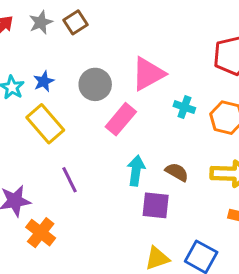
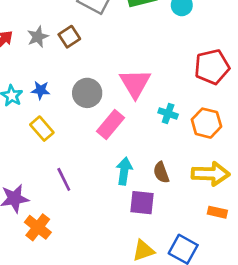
pink triangle: (148, 74) -> (135, 83), turned -32
blue star: (44, 81) -> (41, 90), turned 30
yellow rectangle: (45, 124) -> (42, 129), size x0.7
brown semicircle: (177, 172) -> (161, 172), turned -140

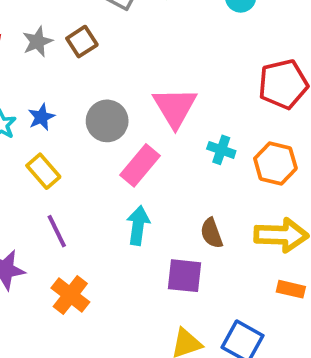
blue star: (41, 90) -> (41, 117), turned -30
cyan arrow: (124, 171) -> (138, 225), moved
purple line: (64, 179) -> (57, 231), moved
orange cross: (38, 227) -> (70, 295), moved

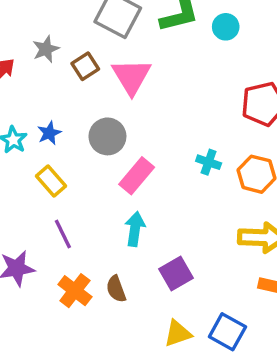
gray star: (37, 42) -> (46, 49), moved
pink triangle: (175, 107) -> (131, 76), moved
brown semicircle: (212, 233) -> (116, 289), moved
purple square: (184, 276) -> (176, 274), turned -36

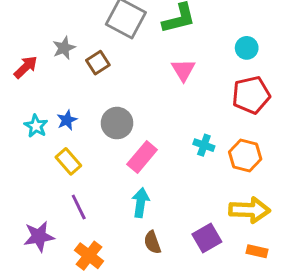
cyan circle: (226, 27) -> (247, 48), moved
pink triangle: (131, 76) -> (183, 70), moved, size x0.7
purple square: (176, 274) -> (207, 238), moved
brown semicircle: (116, 289) -> (152, 242), moved

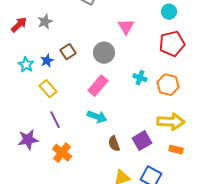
gray star: (64, 48) -> (45, 22), moved
brown square: (98, 63) -> (68, 52), moved
gray circle: (117, 123) -> (104, 53), moved
cyan arrow: (141, 203) -> (97, 117), turned 102
brown semicircle: (152, 242) -> (114, 144), moved

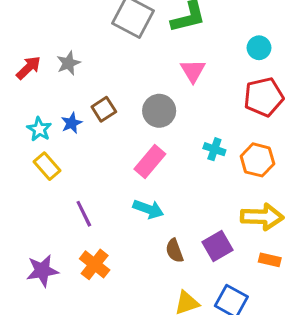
yellow rectangle: (48, 89) -> (47, 166), moved
purple star: (28, 140) -> (42, 271), moved

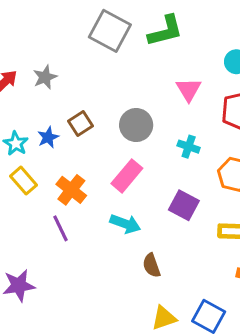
pink triangle: (193, 71) -> (189, 90), moved
cyan cross: (214, 149) -> (189, 147), moved
purple square: (218, 246) -> (184, 205), moved, turned -32
orange cross: (95, 264) -> (71, 190), moved

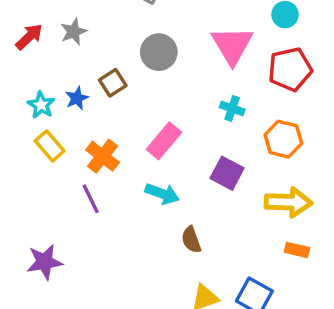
pink triangle: (189, 90) -> (232, 45), size x1.5
gray circle: (136, 125) -> (159, 52), moved

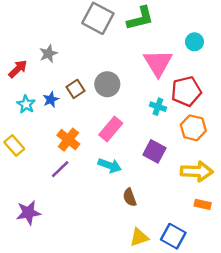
red arrow: (29, 37) -> (18, 69), moved
gray circle: (159, 52) -> (107, 84), moved
red pentagon: (290, 69) -> (186, 91), moved
yellow rectangle: (50, 146) -> (14, 145), moved
purple line: (91, 199) -> (60, 169), turned 72

